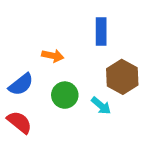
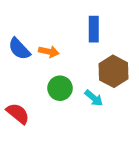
blue semicircle: (21, 84) -> (19, 49), moved, turned 85

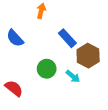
blue rectangle: (94, 29) -> (67, 38), moved, turned -42
orange arrow: (49, 52) -> (41, 11), moved, turned -88

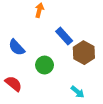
blue semicircle: (15, 38) -> (17, 47), moved
cyan arrow: (73, 76) -> (78, 92), moved

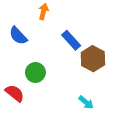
blue semicircle: (17, 47) -> (18, 36), moved
green circle: (45, 65) -> (35, 72), moved

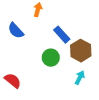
green circle: (35, 72) -> (51, 58), moved
cyan arrow: (86, 102) -> (80, 78), moved, turned -104

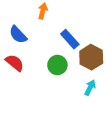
red semicircle: (13, 81) -> (15, 63), moved

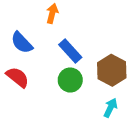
blue rectangle: (70, 39) -> (70, 51), moved

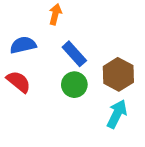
blue semicircle: (22, 43) -> (23, 45), turned 120
cyan arrow: (110, 108) -> (117, 114), size x1.4

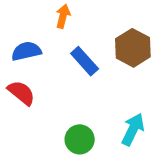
brown hexagon: (118, 74) -> (133, 48), moved
green circle: (74, 85) -> (80, 139), moved

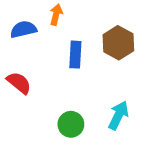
blue semicircle: (26, 51) -> (23, 29), moved
blue rectangle: (85, 61) -> (75, 55), turned 45

